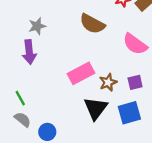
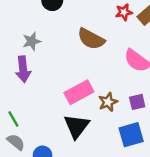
black triangle: (96, 108) -> (77, 126), moved

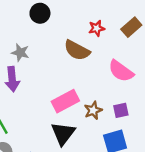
red star: (124, 12) -> (97, 28), moved
gray star: (32, 41) -> (20, 53), turned 30

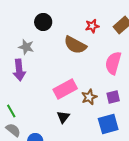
black circle: (40, 13) -> (43, 22), moved
pink semicircle: (121, 71) -> (113, 63), turned 70
black triangle: (63, 133) -> (63, 117), size x0.6

